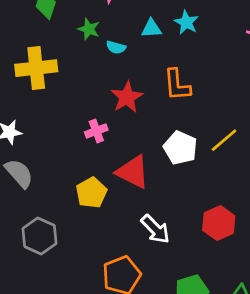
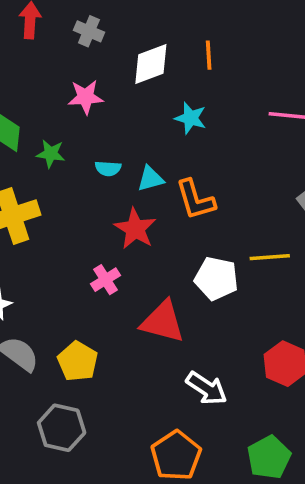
green star: (89, 29) -> (51, 154), moved
cyan triangle: (151, 29) -> (150, 179), moved
yellow line: (224, 140) -> (270, 257), turned 48
yellow pentagon: (91, 193) -> (78, 361), moved

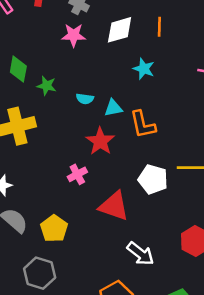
pink star: (86, 97) -> (74, 35), moved

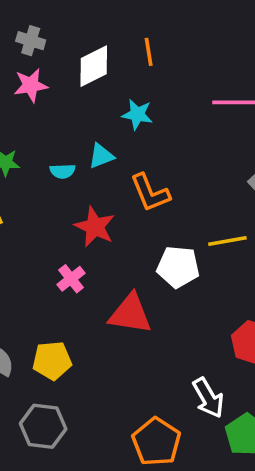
cyan triangle: (113, 108) -> (101, 156), moved
yellow pentagon: (54, 229) -> (52, 360), turned -30
white arrow: (141, 254) -> (208, 398), moved, turned 32

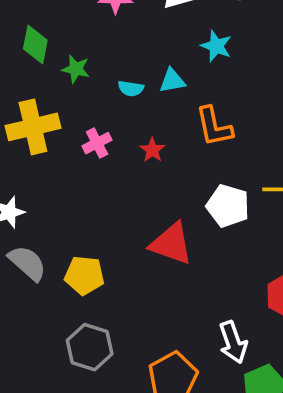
red star: (95, 227) -> (152, 150), size x0.6
pink cross: (71, 279) -> (97, 143), moved
gray hexagon: (43, 426) -> (90, 347), moved

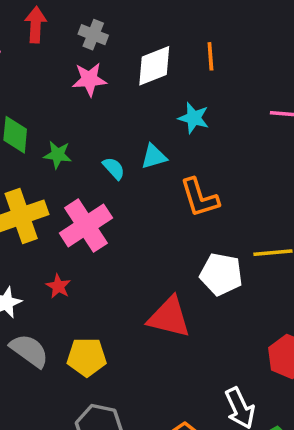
cyan semicircle: (131, 88) -> (114, 168), turned -135
pink cross: (97, 143) -> (86, 226), size x1.8
red star: (152, 150) -> (58, 286), moved

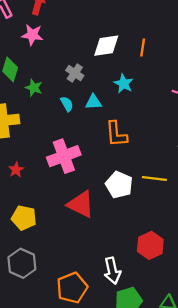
gray cross: (93, 35) -> (75, 73), moved
pink star: (89, 79) -> (32, 35), moved
pink cross: (86, 226) -> (64, 156), moved

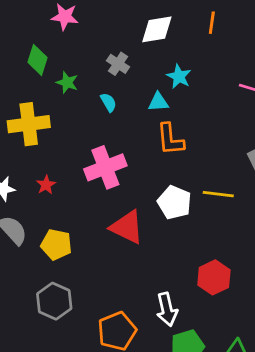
orange line: (143, 47) -> (212, 23), moved
cyan triangle: (93, 102) -> (158, 102), moved

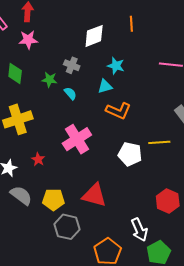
green star: (67, 82) -> (50, 80), moved
orange L-shape: (170, 139) -> (118, 111), turned -50
red triangle: (127, 227) -> (94, 195), moved
gray hexagon: (54, 301) -> (67, 227), moved

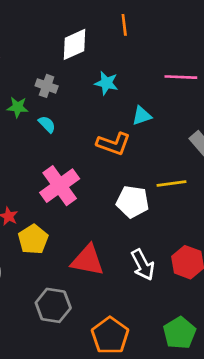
cyan triangle: (105, 86) -> (142, 116), moved
yellow pentagon: (53, 200) -> (33, 239), moved, turned -30
white arrow: (139, 230) -> (143, 265), moved

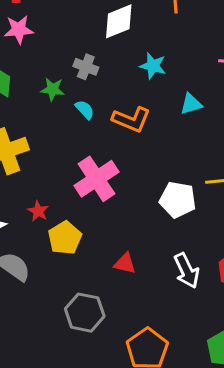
orange L-shape: (114, 144) -> (131, 119), moved
red triangle: (88, 260) -> (125, 263), size x0.6

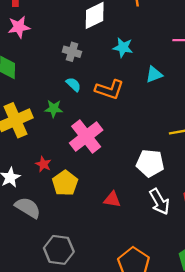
green star: (53, 89) -> (54, 109), moved
white pentagon: (178, 200) -> (150, 163), moved
gray hexagon: (85, 313) -> (59, 250), moved

